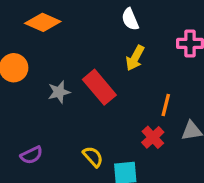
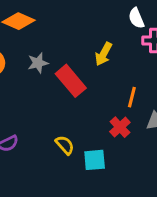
white semicircle: (130, 19) -> (136, 18), moved
gray star: (59, 92) -> (38, 63), moved

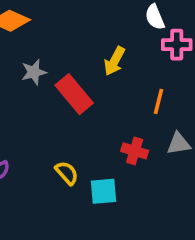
orange line: (132, 97) -> (158, 101), moved
red cross: (120, 127) -> (135, 151), turned -30

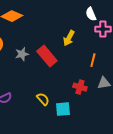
gray star: (34, 72) -> (22, 54), moved

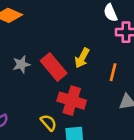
yellow arrow: (69, 38) -> (82, 58), moved
red cross: (80, 87) -> (72, 101), moved, size x1.5

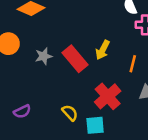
red cross: (72, 101) -> (108, 96), moved, turned 32

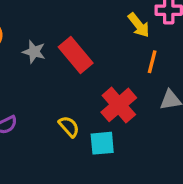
yellow arrow: (103, 50) -> (139, 25), moved, turned -66
gray star: (44, 56) -> (34, 52), turned 30

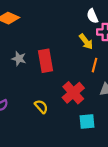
red rectangle: (76, 55) -> (45, 61), turned 30
cyan square: (102, 143) -> (87, 121), moved

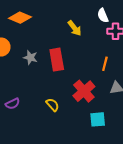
yellow arrow: (86, 42) -> (75, 28), moved

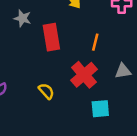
gray star: (30, 57) -> (22, 18), moved
orange line: (105, 64) -> (95, 42), moved

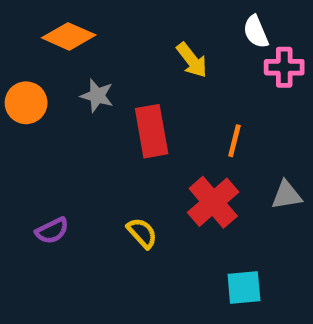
cyan square: (100, 109) -> (244, 287), moved

